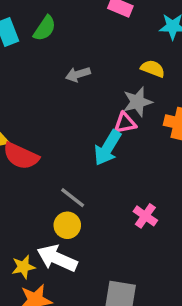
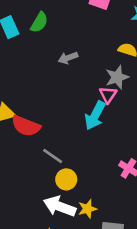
pink triangle: (125, 123) -> (108, 95), turned -42
gray line: (73, 198) -> (53, 156), moved
yellow star: (23, 267) -> (87, 209), moved

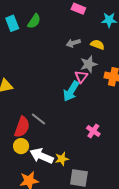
gray arrow: (68, 58) -> (73, 43), moved
red semicircle: (26, 126) -> (22, 127), moved, turned -95
yellow circle: (66, 179) -> (21, 146), moved

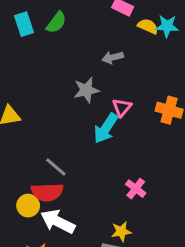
yellow semicircle: (97, 45) -> (148, 26), moved
gray star: (89, 64) -> (86, 90), moved
red semicircle: (22, 127) -> (47, 192), moved, turned 65
yellow star: (62, 159) -> (121, 231), moved

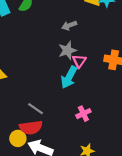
gray star: (86, 90) -> (67, 50), moved
pink cross: (136, 189) -> (83, 114), moved, turned 32

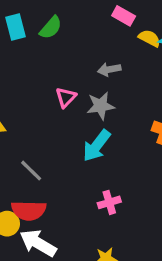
pink triangle: (79, 61) -> (66, 97), moved
gray line: (35, 109) -> (31, 171), moved

